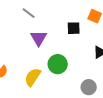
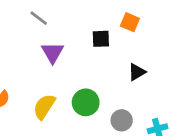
green circle: (58, 64) -> (86, 102), moved

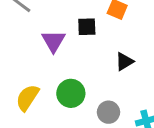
purple triangle: (53, 53) -> (53, 41), moved

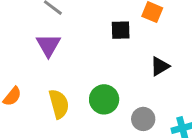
purple triangle: (53, 41) -> (48, 45), moved
yellow semicircle: (27, 98) -> (59, 104), turned 132

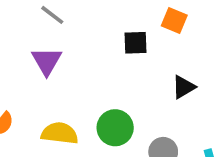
yellow semicircle: (59, 104) -> (60, 133), turned -68

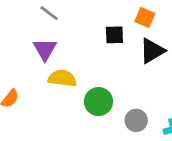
black triangle: (184, 87) -> (152, 51), moved, size x1.4
yellow semicircle: (60, 133) -> (62, 78), moved

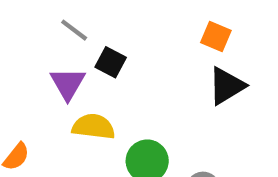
black square: (114, 35) -> (111, 62), moved, turned 30

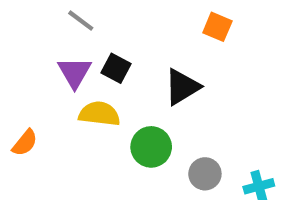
black square: (111, 62) -> (116, 68), moved
black triangle: (227, 86) -> (182, 87), moved

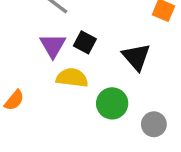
black triangle: (182, 87) -> (136, 57), turned -40

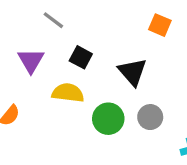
purple triangle: (53, 46) -> (31, 61), moved
gray circle: (154, 124) -> (150, 117), moved

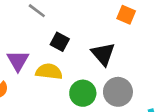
purple triangle: (31, 61) -> (18, 61), moved
gray circle: (150, 117) -> (118, 92), size x1.4

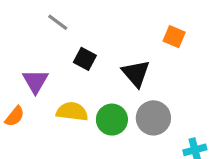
orange square: (126, 15) -> (174, 37), moved
yellow semicircle: (49, 72) -> (72, 112), moved

